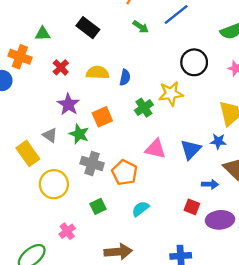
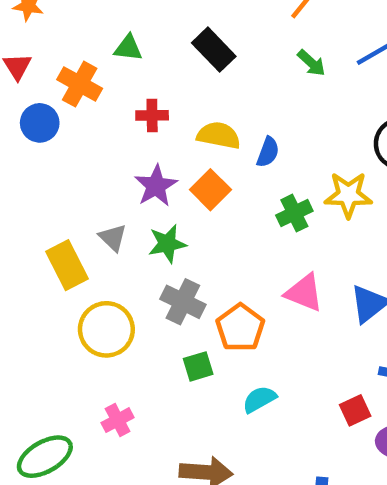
red cross: (61, 67) -> (152, 115), turned 35
orange square: (102, 117) -> (210, 190), moved, turned -30
green star: (79, 134) -> (167, 244), turned 30
green square: (98, 206) -> (198, 366), moved
red square: (192, 207) -> (355, 410), turned 35

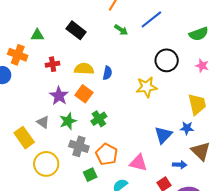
green cross: (294, 213) -> (99, 119), moved
pink triangle: (304, 293) -> (138, 163), moved

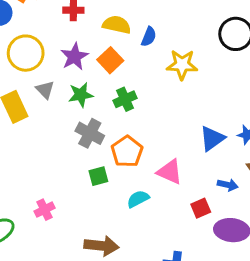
yellow star: (147, 87) -> (182, 65), moved
yellow circle: (46, 164) -> (26, 53), moved

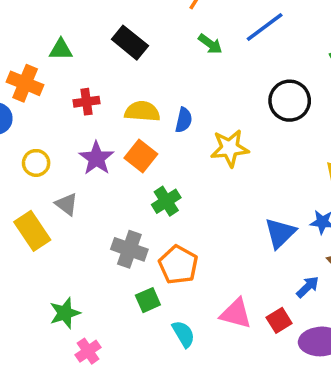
yellow circle: (26, 53) -> (36, 163), size x0.6
green star: (81, 95) -> (65, 313), moved
pink triangle: (170, 172) -> (236, 314), moved
blue arrow: (228, 185) -> (308, 287), turned -48
cyan semicircle: (138, 199) -> (183, 334), moved, turned 95

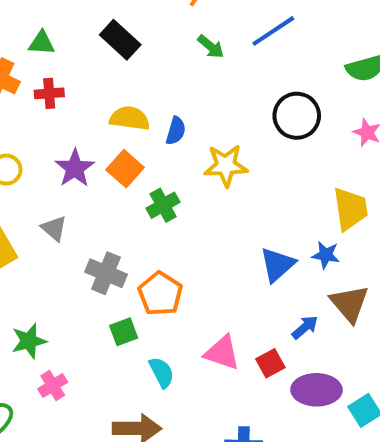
red cross: (87, 102) -> (49, 93), moved
green cross: (166, 201) -> (163, 205), moved
gray triangle: (67, 204) -> (54, 228), moved

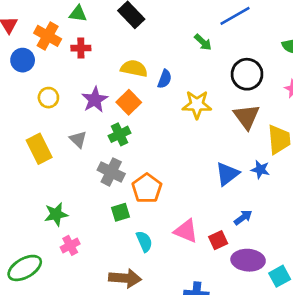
green arrow: (211, 47) -> (203, 42), moved
green cross: (163, 205) -> (119, 134), moved
brown triangle: (349, 303) -> (247, 117), moved

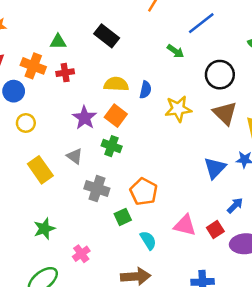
yellow circle: (48, 98) -> (26, 123), moved
green cross: (119, 134) -> (112, 146), turned -36
gray cross: (111, 172) -> (97, 189), moved
green star: (56, 214) -> (44, 229), moved

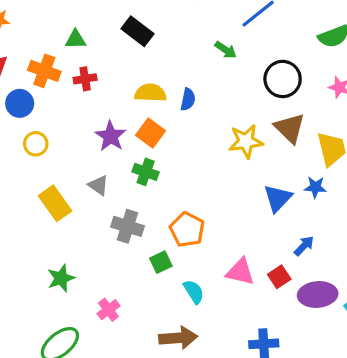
yellow star: (178, 109) -> (246, 141), moved

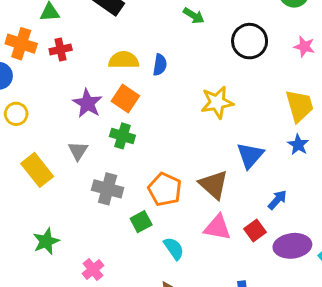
brown triangle: (290, 128) -> (214, 185), moved
gray triangle: (98, 185) -> (78, 151), turned 30
blue star: (315, 187) -> (298, 145), moved, turned 30

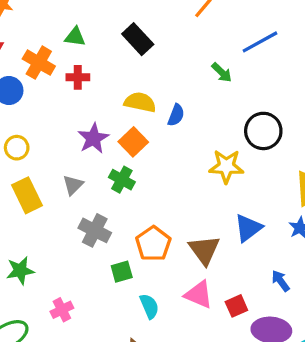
black circle: (250, 41) -> (263, 131), moved
yellow circle: (16, 114) -> (17, 148), moved
blue arrow: (277, 200) -> (281, 281), moved, turned -90

